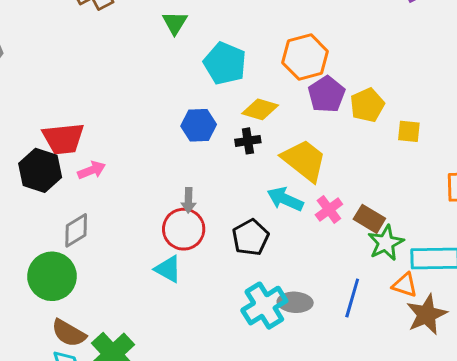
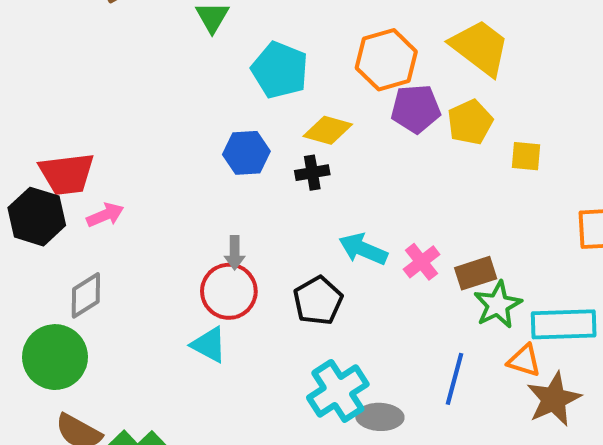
purple pentagon: (327, 94) -> (416, 109), turned 30
yellow trapezoid: (304, 160) -> (480, 48), moved
brown rectangle: (369, 219) -> (476, 273), turned -48
gray ellipse: (295, 302) -> (380, 417), moved

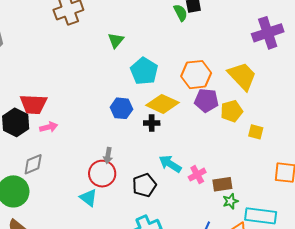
yellow diamond: (328, 130) -> (162, 104), size x1.4
green star: (498, 305) -> (230, 201), size x0.7

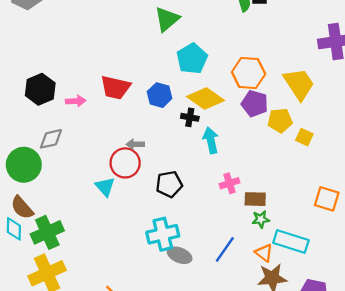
green triangle: (116, 40) -> (167, 19), size x1.4
red trapezoid: (33, 104) -> (115, 87), moved
yellow square: (256, 132) -> (304, 137), moved
gray arrow: (108, 155) -> (135, 144), turned 70
cyan arrow: (170, 164) -> (211, 140), moved, turned 35

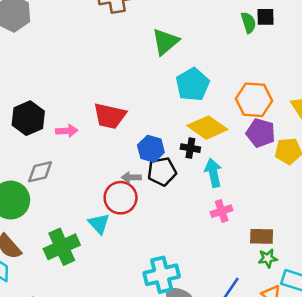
blue hexagon: (160, 95) -> (151, 149), moved
pink cross: (229, 183) -> (222, 211), moved
black pentagon: (169, 184) -> (162, 172), moved
green cross: (47, 232) -> (62, 247), moved

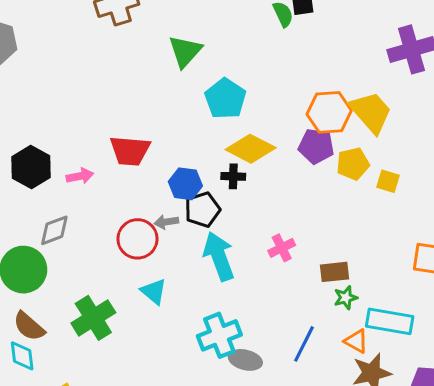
orange hexagon: (254, 100) -> (329, 112), moved
cyan arrow: (213, 173) -> (219, 256), moved, size x1.4
red circle: (121, 198) -> (138, 239), moved
cyan triangle: (99, 224) -> (154, 292), moved

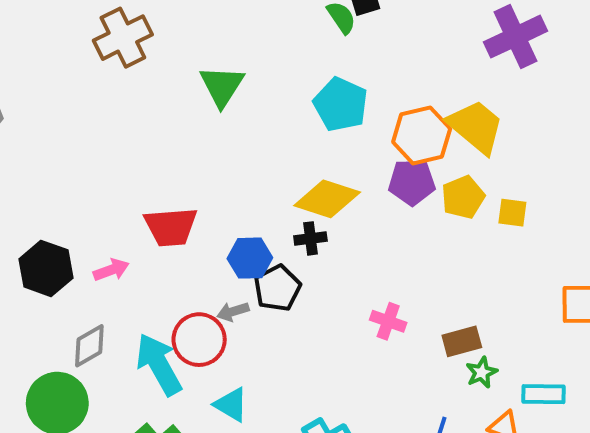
cyan pentagon: (225, 99) -> (341, 104), moved
pink cross: (282, 248) -> (388, 321), turned -35
cyan arrow: (219, 256) -> (159, 364), moved
cyan rectangle: (390, 321) -> (544, 394), size x0.7

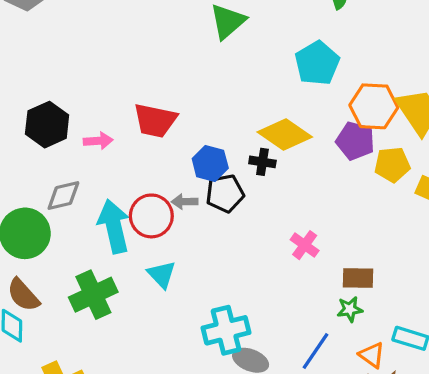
green star: (482, 372) -> (350, 309), moved

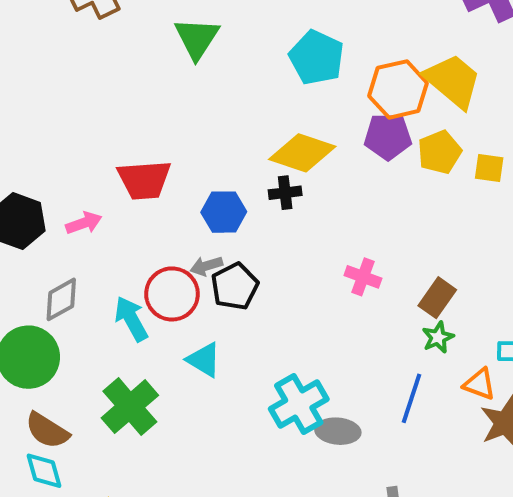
black pentagon: (225, 193) -> (235, 286), moved
cyan arrow: (114, 226) -> (131, 319), size x0.7
brown rectangle: (358, 278) -> (437, 298), turned -40

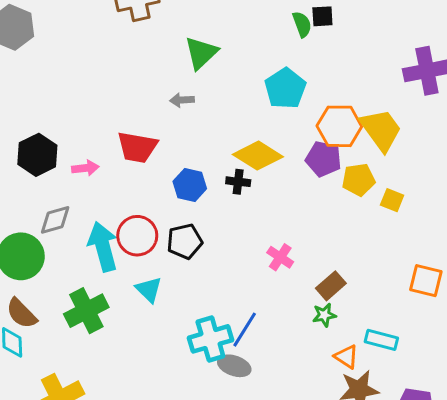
gray arrow: (206, 266) -> (182, 100), moved
cyan arrow: (131, 319) -> (103, 247), size x1.4
blue line: (412, 398) -> (245, 330), moved

